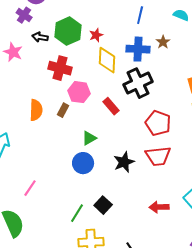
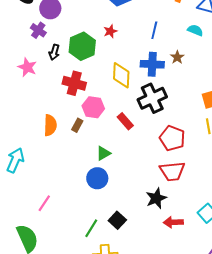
red star: (96, 35) -> (110, 31), moved
black arrow: (40, 37) -> (54, 52), turned -84
black star: (124, 162) -> (156, 198), moved

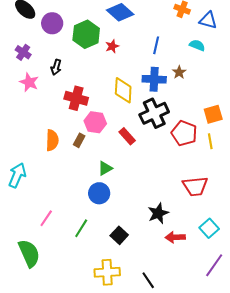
purple cross: (38, 30) -> (23, 52), moved
green hexagon: (82, 46) -> (86, 34), moved
red pentagon: (172, 138) -> (184, 133), moved
red trapezoid: (172, 171) -> (195, 186), moved
green line: (91, 228) -> (81, 228), moved

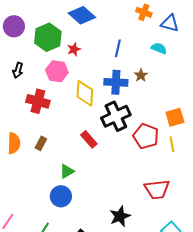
pink hexagon: (95, 122) -> (57, 71), moved

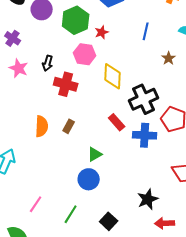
black arrow: (18, 70) -> (48, 63), moved
blue cross: (116, 82) -> (145, 135), moved

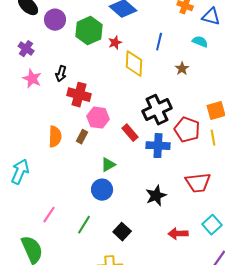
pink hexagon: (85, 54) -> (98, 118), moved
yellow diamond: (113, 76) -> (134, 64), moved
black star: (148, 199) -> (156, 196), moved

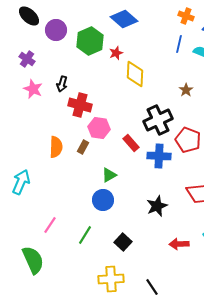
blue line: (159, 42) -> (179, 44), moved
brown star: (182, 69) -> (186, 90), moved

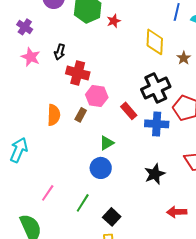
yellow diamond: (135, 74) -> (155, 42), moved
black square: (123, 242) -> (112, 217), moved

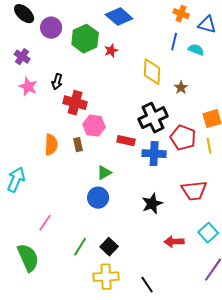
red rectangle: (129, 111) -> (126, 141), turned -36
brown rectangle: (81, 115) -> (78, 145), turned -40
green line: (83, 203) -> (80, 247), moved

